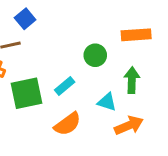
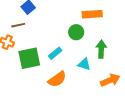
orange rectangle: (136, 35) -> (92, 14), moved
orange arrow: (129, 125) -> (110, 80), moved

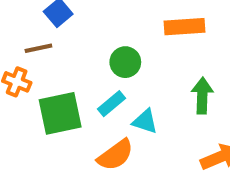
green circle: (76, 32) -> (125, 62), moved
cyan triangle: (84, 64) -> (145, 121), moved

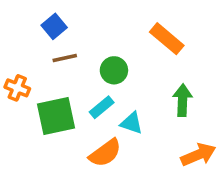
orange rectangle: (185, 27) -> (167, 39), turned 44
brown line: (38, 48) -> (65, 58), moved

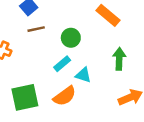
green square: (56, 116) -> (25, 97), moved

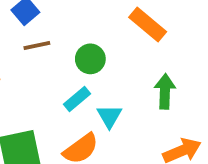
cyan triangle: (83, 75) -> (109, 116), turned 42

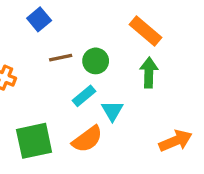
brown line: (37, 46) -> (61, 58), moved
green arrow: (165, 91) -> (149, 73), moved

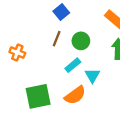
blue square: (39, 19) -> (61, 12), moved
brown line: (61, 58) -> (57, 39), turned -56

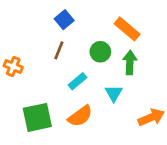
green circle: (81, 41) -> (100, 52), moved
cyan triangle: (92, 76) -> (114, 93), moved

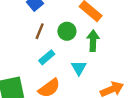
brown line: (59, 50) -> (40, 31), moved

